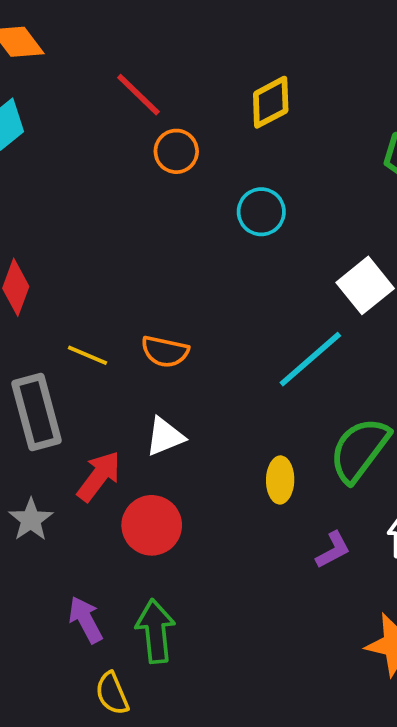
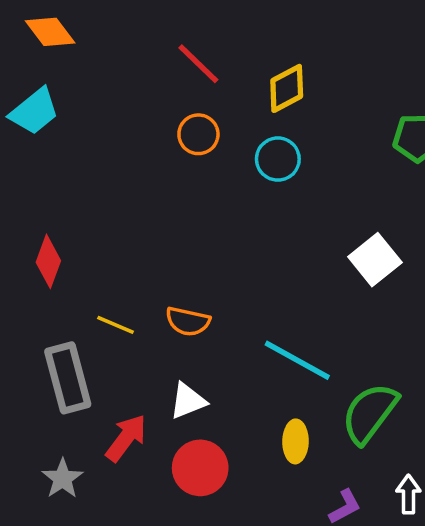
red line: (138, 95) -> (198, 64), moved
cyan circle: (261, 212) -> (278, 159), moved
cyan line: (310, 359) -> (297, 360), moved, turned 70
red circle: (152, 525) -> (200, 468), moved

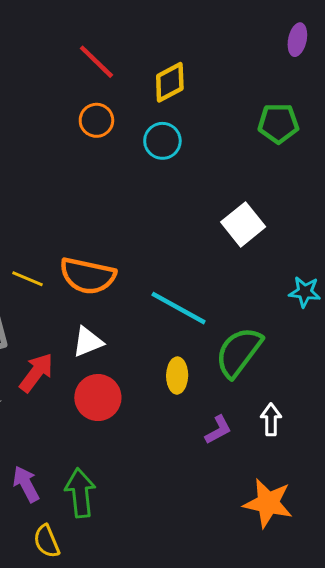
orange semicircle: (188, 321) -> (88, 276), size x1.5

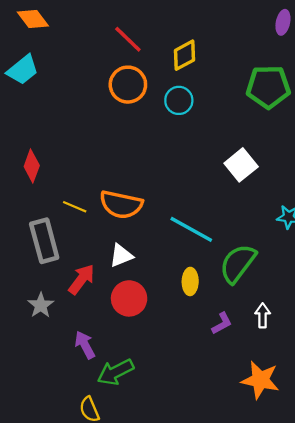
orange circle: (96, 120) -> (128, 85), size x1.4
green pentagon: (278, 123) -> (268, 87), size x1.4
purple arrow: (26, 484) -> (85, 345), moved
green arrow: (80, 493) -> (115, 372), turned -111

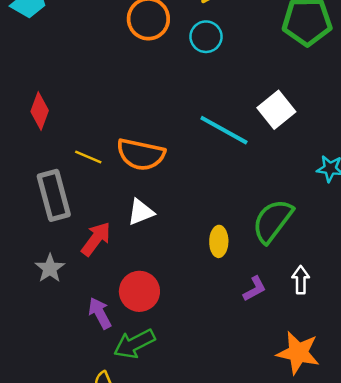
cyan line: (191, 229) -> (224, 130), moved
red circle: (129, 298) -> (139, 291), moved

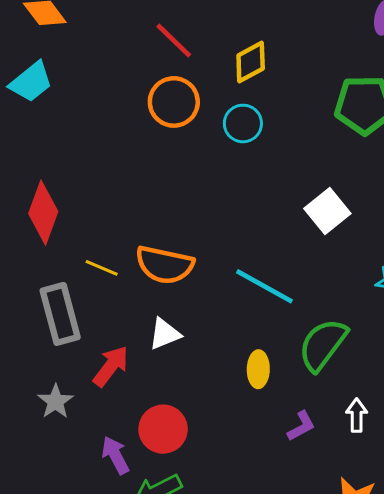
red diamond: (40, 111) -> (43, 213), size x1.4
cyan line: (224, 130) -> (264, 286), moved

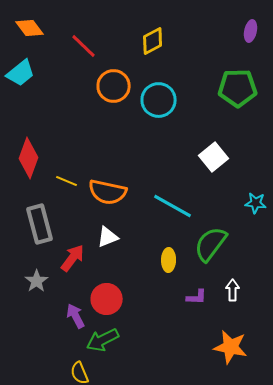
red line: (174, 41) -> (84, 46), moved
yellow diamond: (251, 62) -> (153, 41), moved
cyan circle: (243, 123) -> (159, 100), size x1.4
yellow line: (102, 268) -> (67, 181), moved
purple L-shape: (301, 426) -> (197, 297), turned 30

